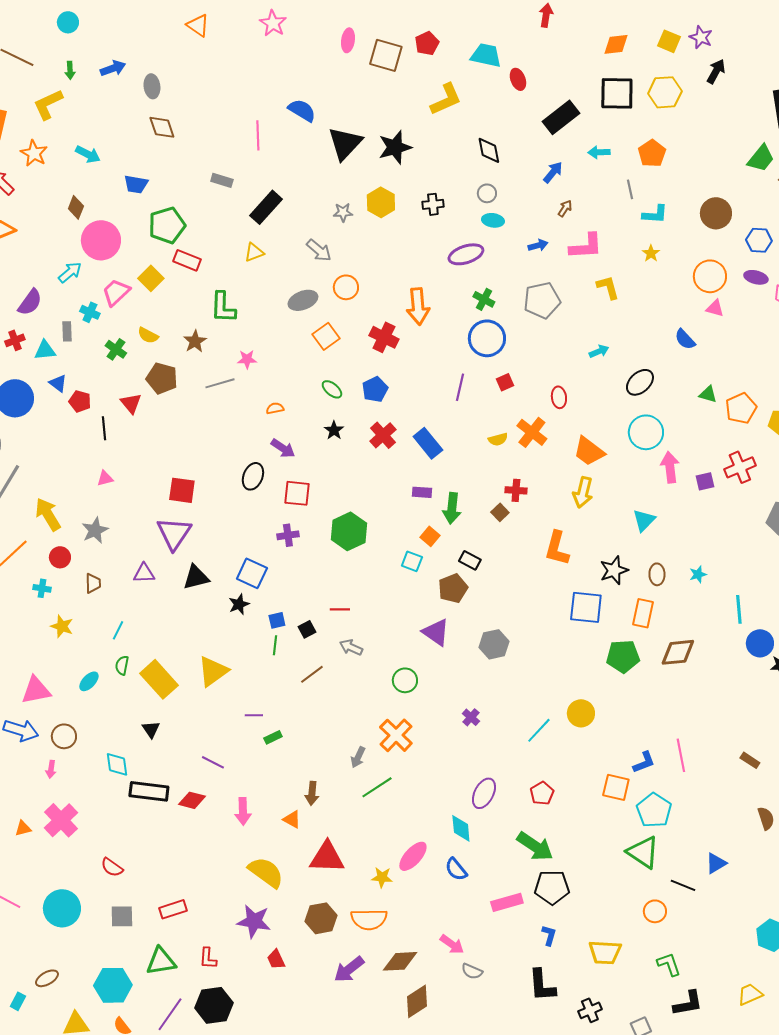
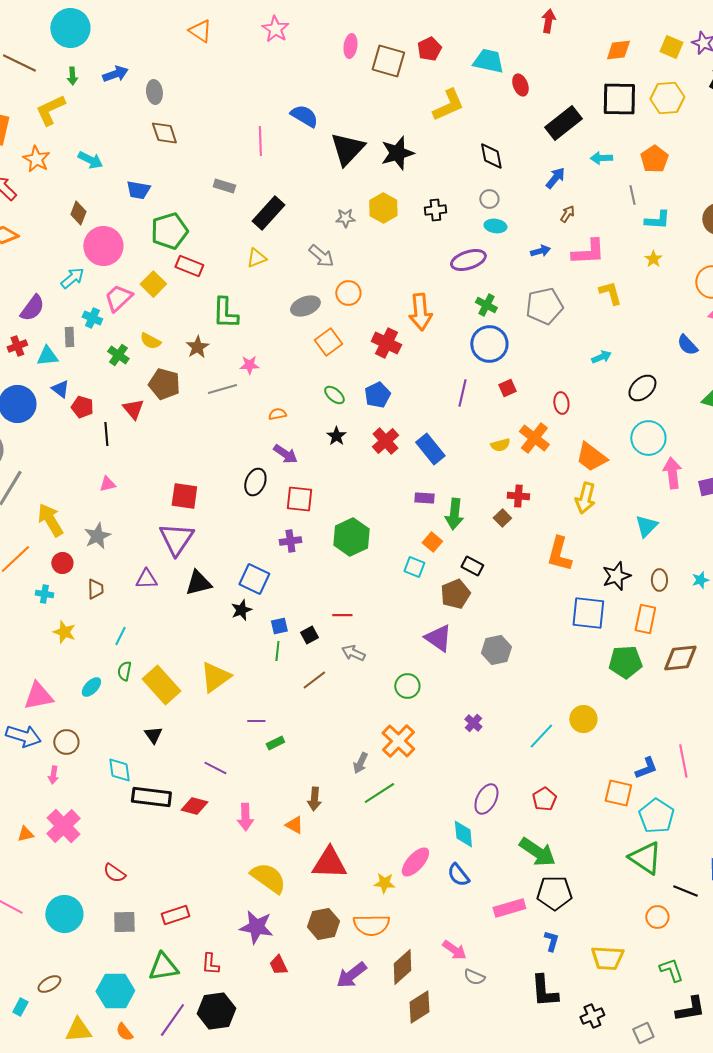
cyan circle: (68, 22) -> (70, 28), size x1.8
brown diamond: (400, 961) -> (402, 967), turned -39

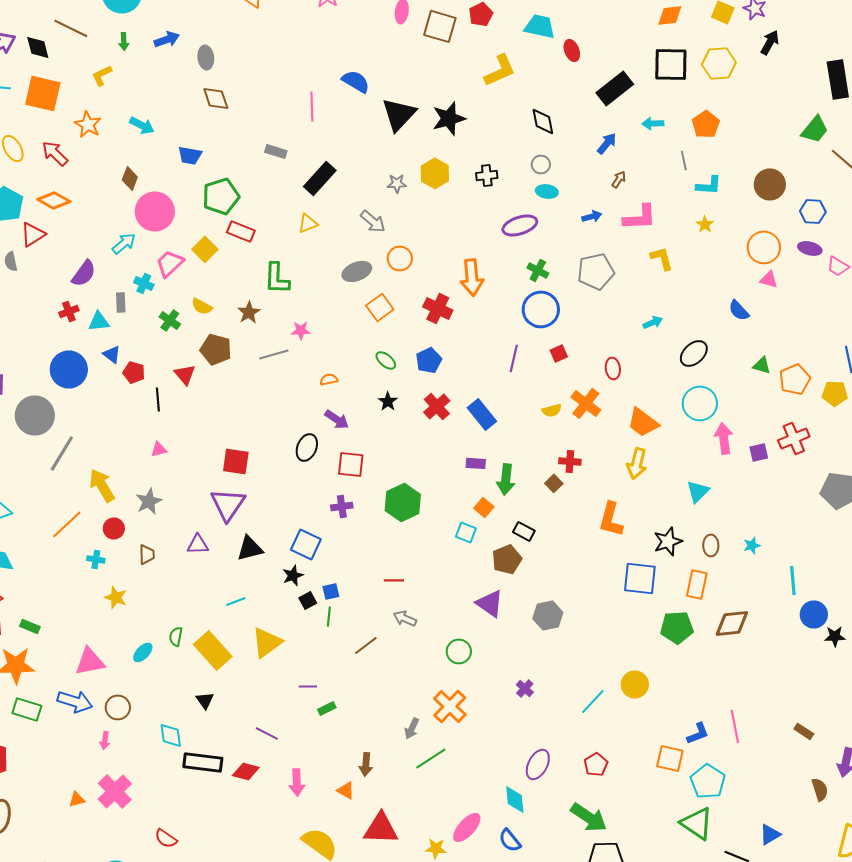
yellow L-shape: (50, 110) -> (102, 75), size x0.7
black square: (309, 635) -> (308, 600), moved
cyan line: (120, 636) -> (236, 601), moved, turned 42

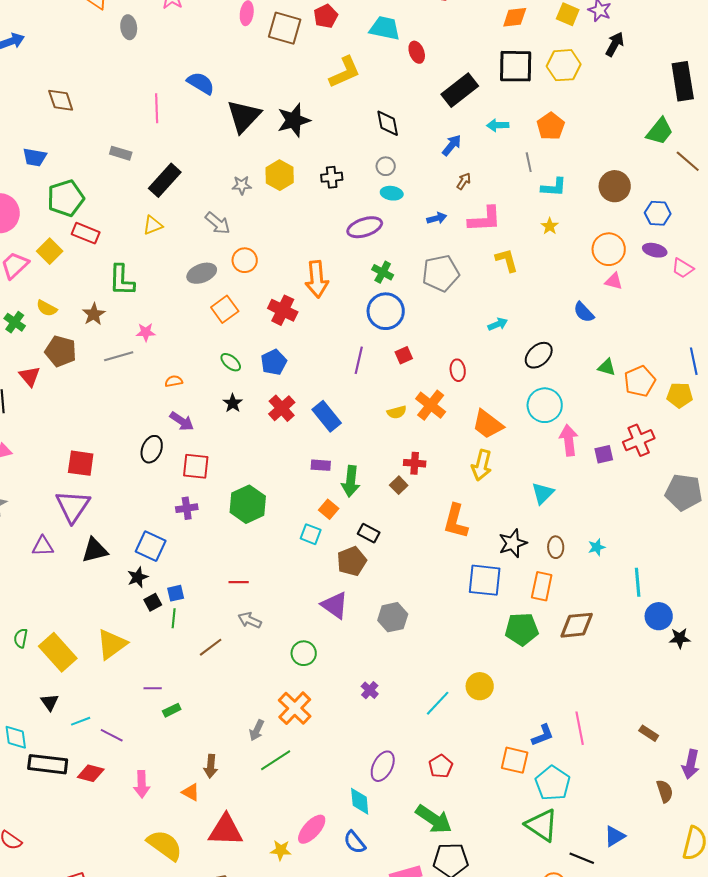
gray ellipse: (206, 57) -> (129, 27), moved
cyan line: (236, 601) -> (81, 721), moved

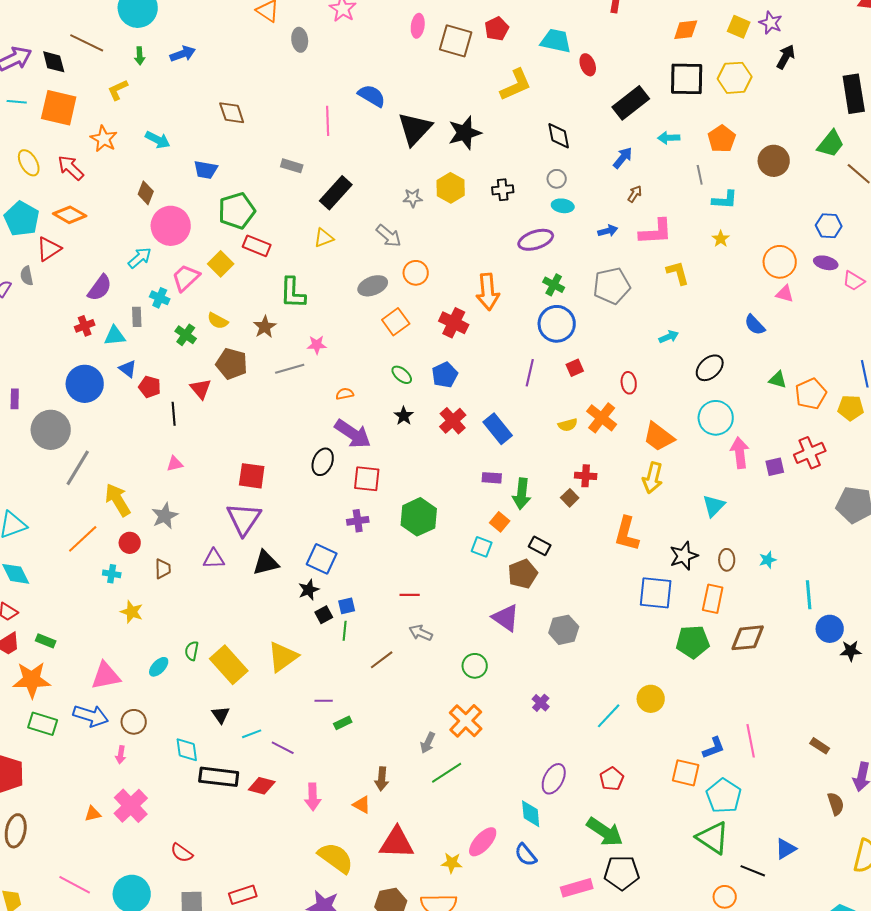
brown circle: (615, 186) -> (774, 161), moved
purple arrow: (182, 421) -> (353, 434), size x1.5

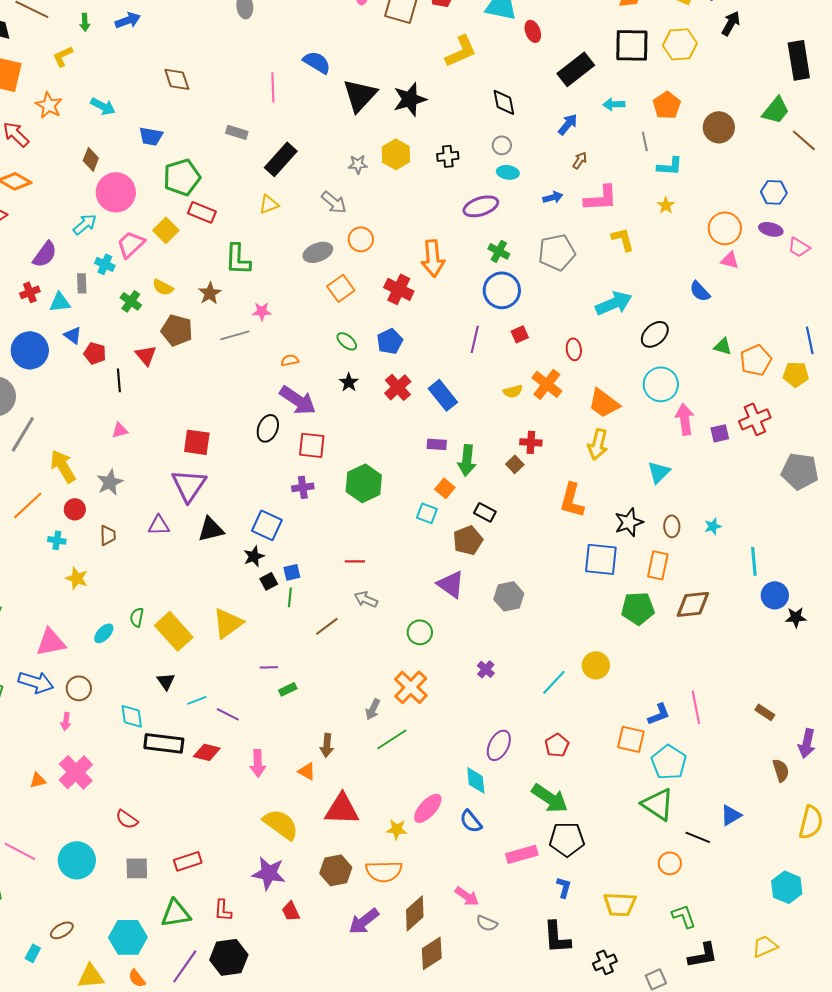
cyan arrow: (669, 337) -> (614, 303), size x1.8

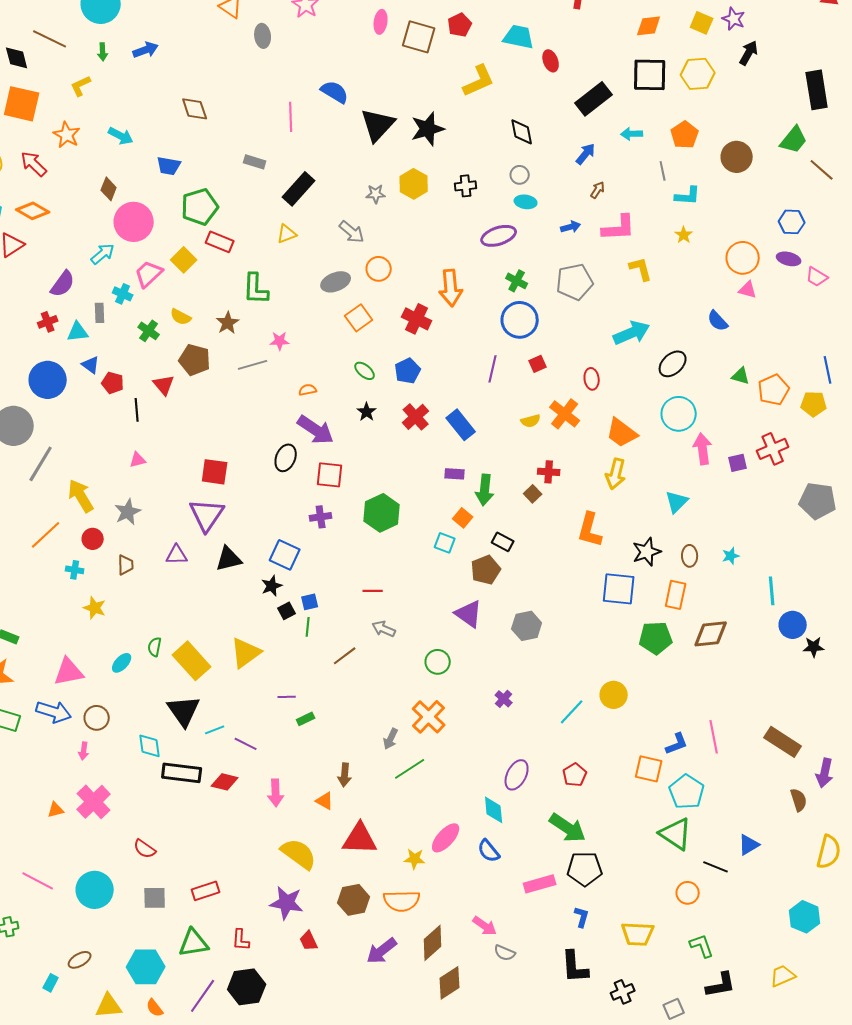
black triangle: (166, 681) -> (184, 711), size x1.8
brown rectangle: (765, 712) -> (783, 742), size x1.8

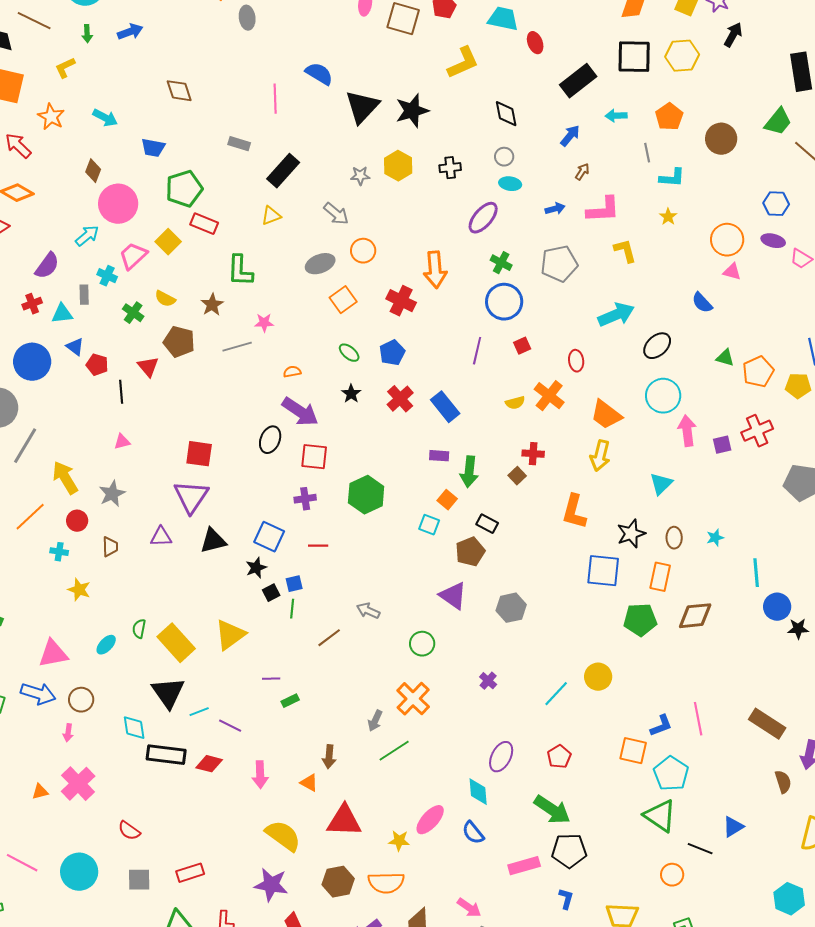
purple ellipse: (499, 236) -> (483, 218), turned -32
red line: (373, 591) -> (318, 546), moved

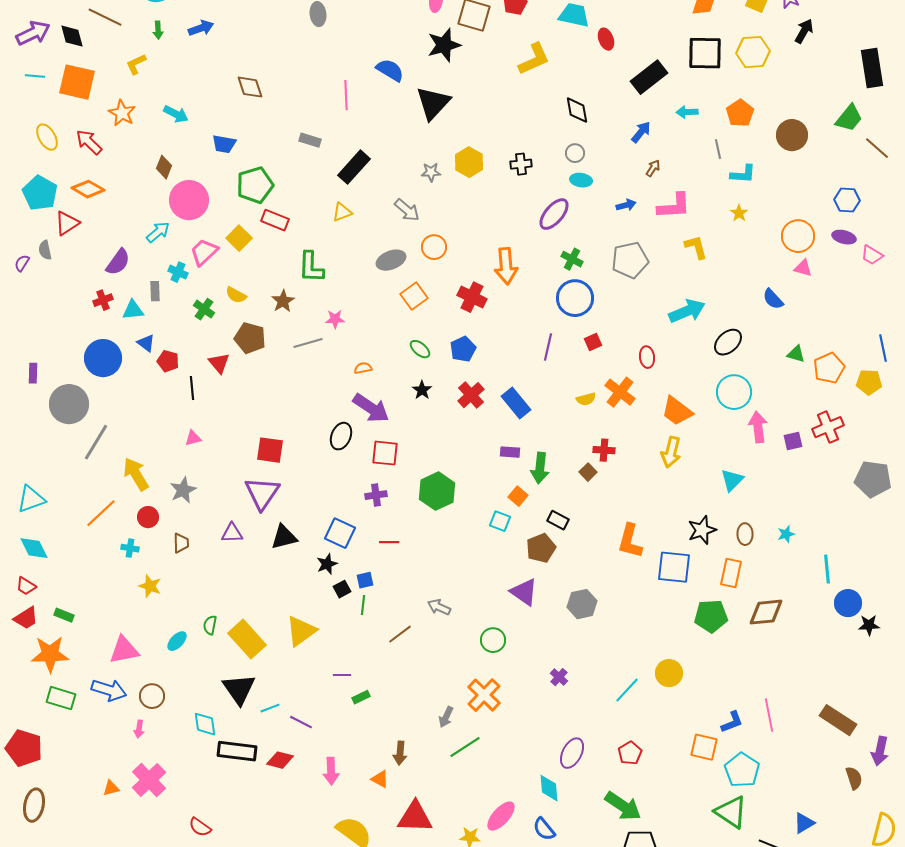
black star: (412, 111) -> (444, 45), moved
orange L-shape: (574, 512) -> (630, 541), moved

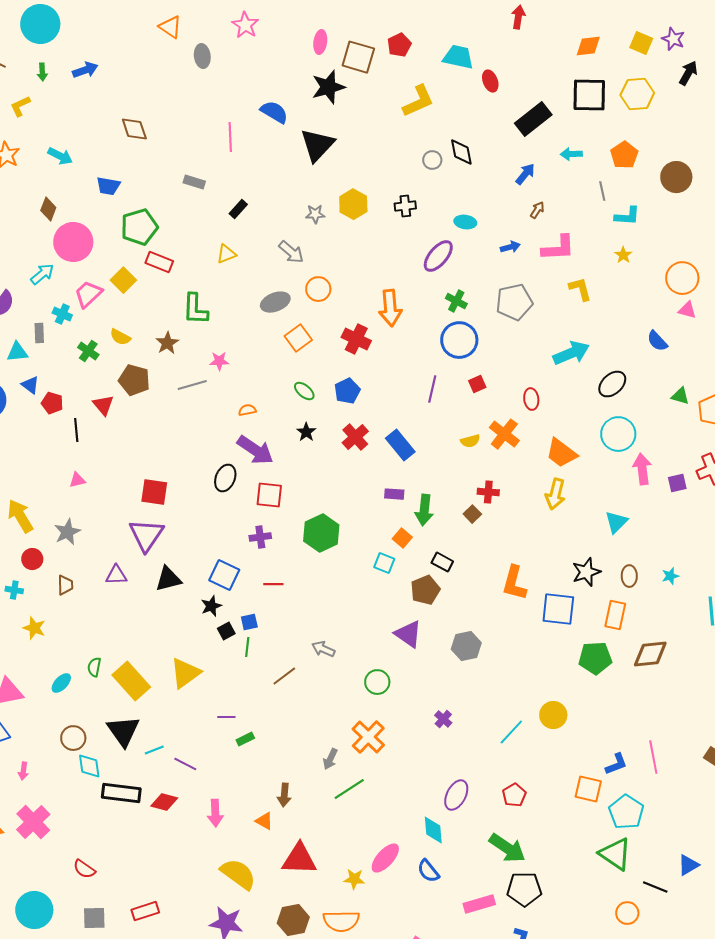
gray circle: (575, 153) -> (432, 160), moved
black rectangle: (354, 167) -> (238, 209), size x0.6
brown circle: (152, 696) -> (73, 738), moved

